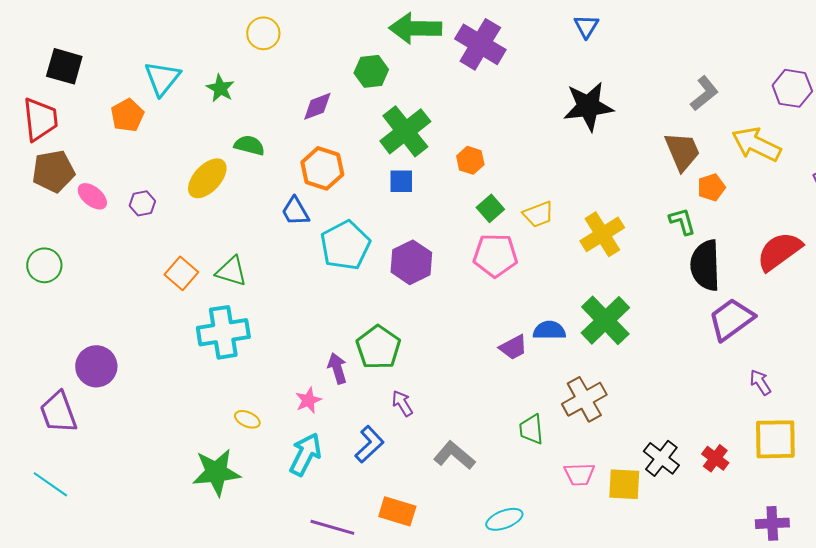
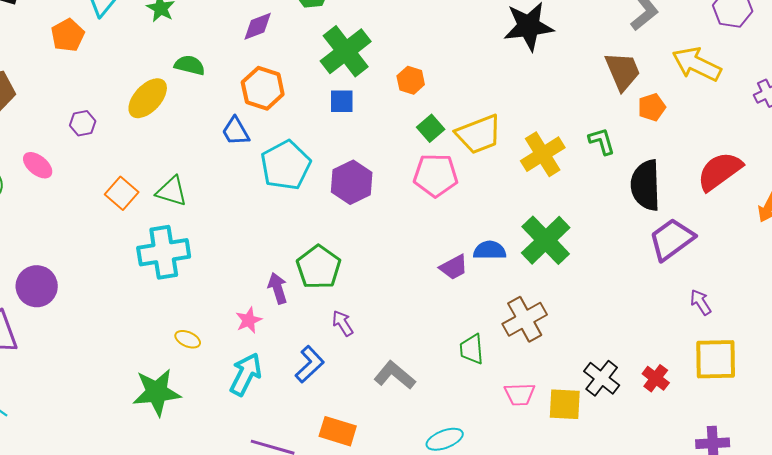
pink ellipse: (92, 196) -> (38, 165), moved
yellow trapezoid: (538, 214) -> (479, 134), size x1.5
green L-shape: (682, 221) -> (602, 141), moved

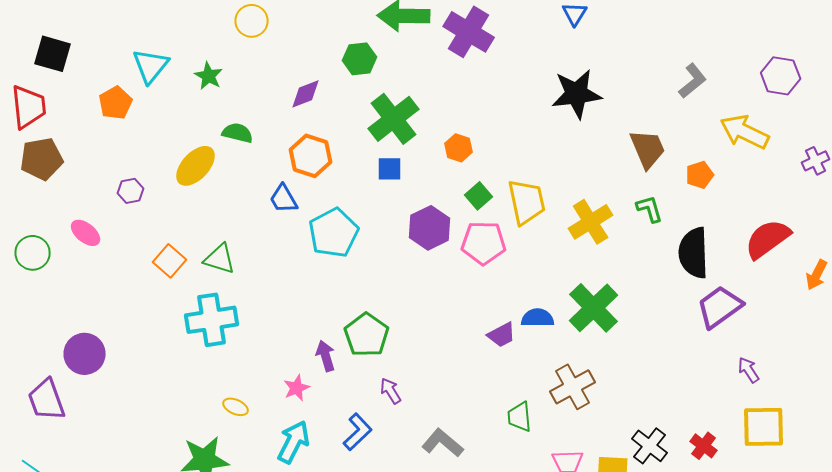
brown trapezoid: (623, 71) -> (648, 149), moved
yellow trapezoid: (479, 134) -> (527, 202), turned -81
purple hexagon: (352, 182) -> (430, 228), moved

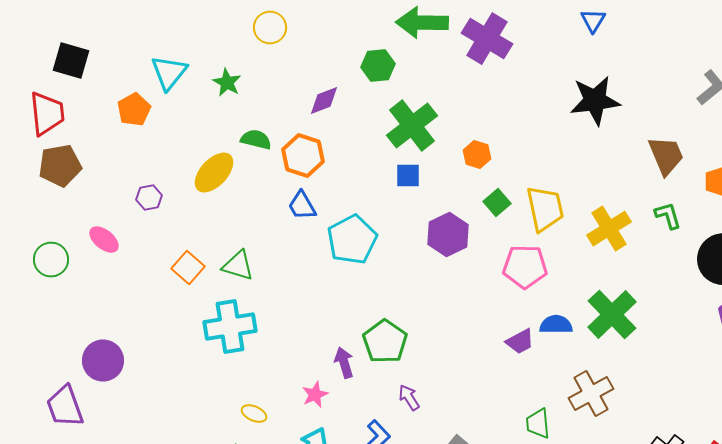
orange hexagon: (311, 156) -> (303, 156), moved
pink pentagon: (484, 243) -> (525, 267), moved

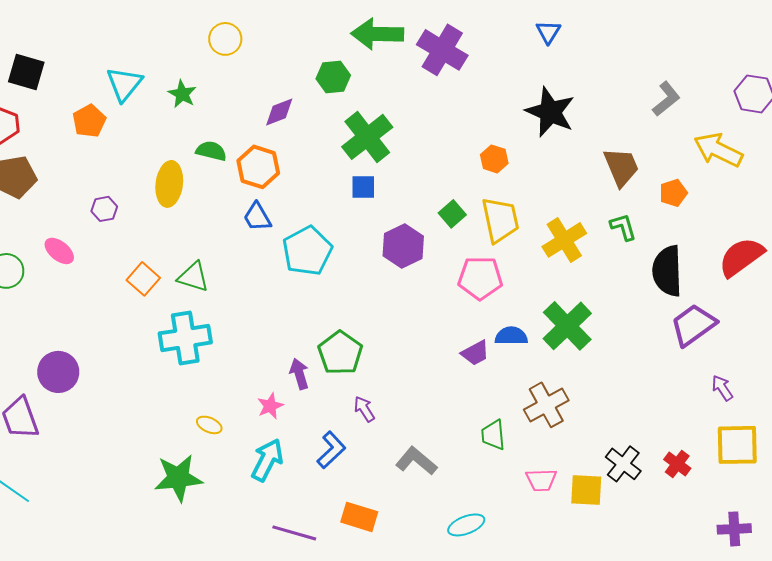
black star: (595, 101) -> (550, 112), turned 30
orange hexagon: (477, 155) -> (494, 159), moved
yellow ellipse: (214, 173) -> (169, 184), turned -36

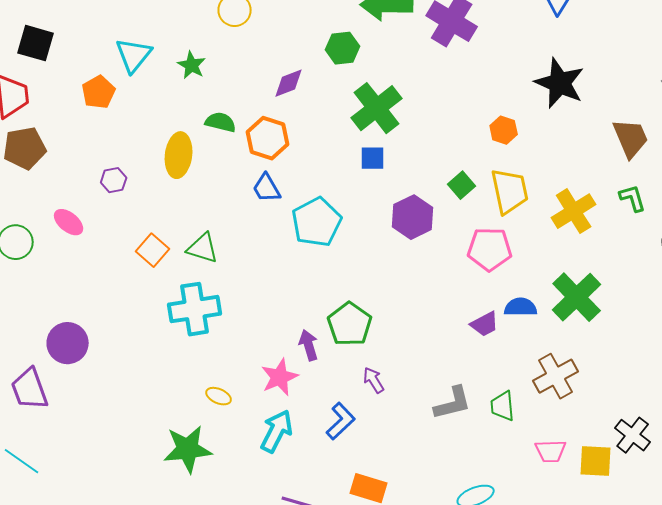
pink star: (270, 406) -> (280, 377), size x1.4
gray L-shape: (416, 461) -> (453, 403), moved, turned 126

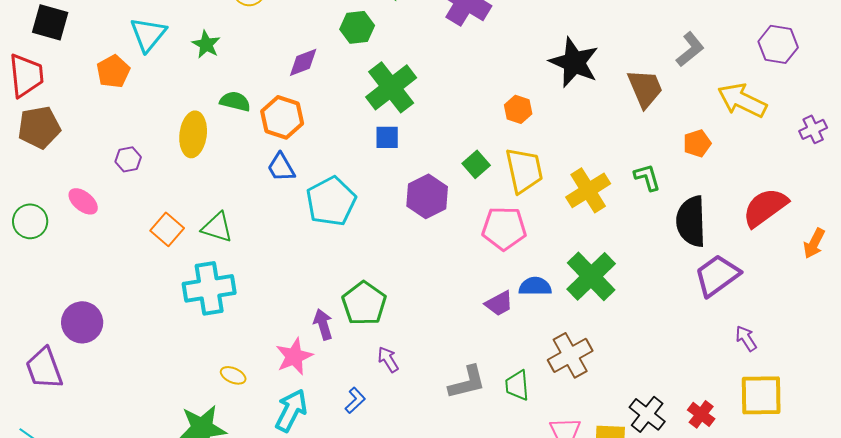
brown trapezoid: (631, 138) -> (645, 88), moved
blue L-shape: (341, 421) -> (355, 400), size x0.7

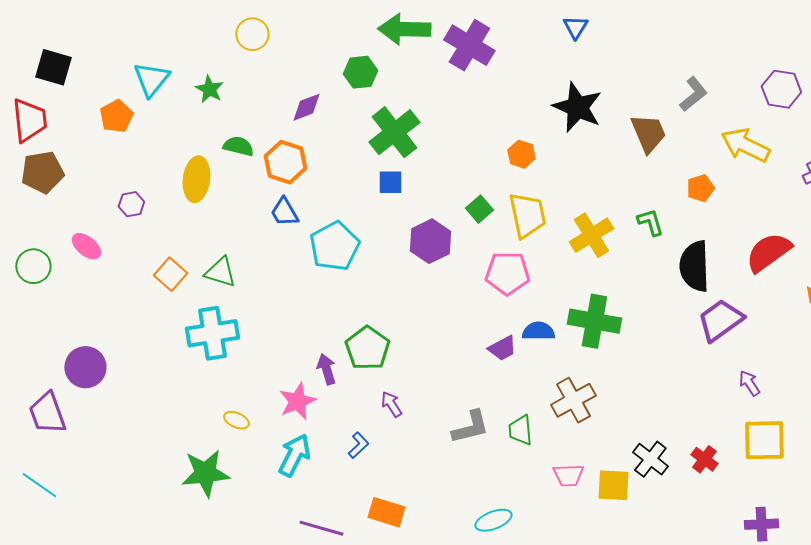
green cross: (591, 276) -> (594, 321), turned -36

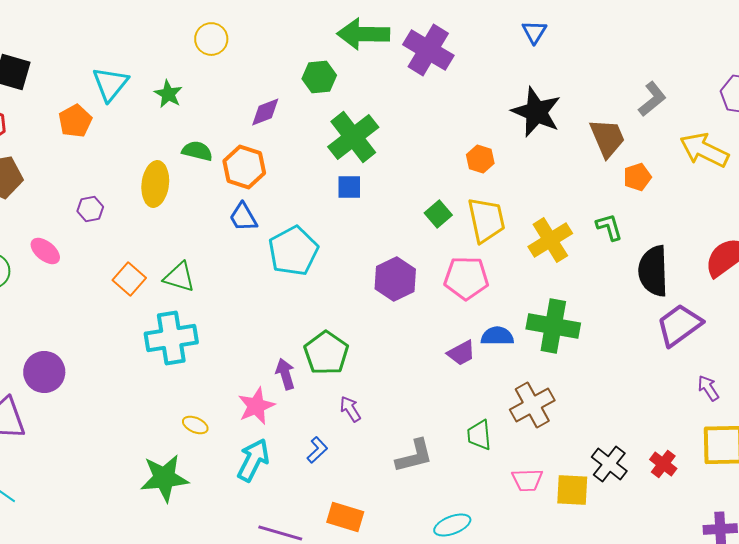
orange pentagon: (700, 188) -> (637, 177), moved
purple hexagon: (430, 241) -> (395, 279), moved
gray L-shape: (470, 427) -> (414, 456), moved

